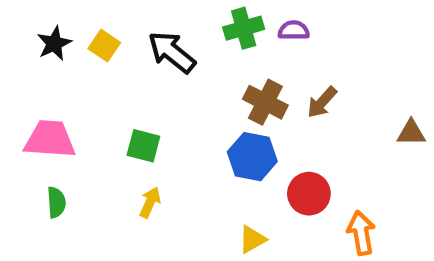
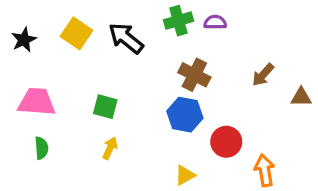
black star: (54, 43) -> (24, 40), moved
yellow square: (104, 46) -> (76, 33), size x1.4
brown arrow: (322, 102) -> (263, 75), moved

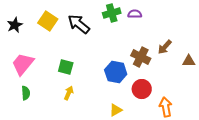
brown cross: (194, 75) -> (141, 57), moved
pink trapezoid: (37, 102) -> (23, 64), turned -55

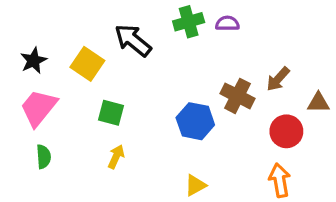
yellow square: (48, 21) -> (87, 64), moved
black star: (15, 25) -> (33, 61), moved
red circle: (142, 89) -> (286, 131), moved

